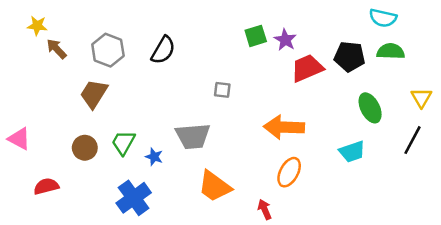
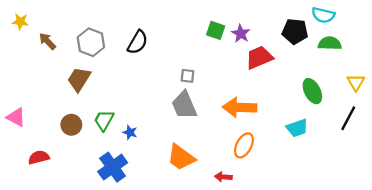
yellow star: (37, 26) -> (20, 22), moved
green square: (256, 36) -> (216, 30), turned 36
black pentagon: (350, 56) -> (295, 31), moved
gray trapezoid: (193, 136) -> (184, 105), moved, turned 72
red arrow: (265, 209) -> (223, 177), turned -63

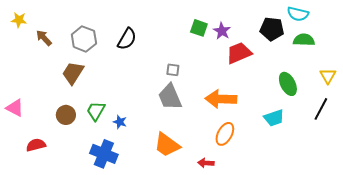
blue cross: (113, 167) -> (104, 154), turned -32

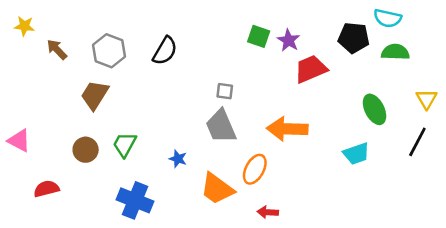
blue star: (120, 122) -> (178, 159), moved
orange ellipse: (225, 134) -> (255, 169), moved

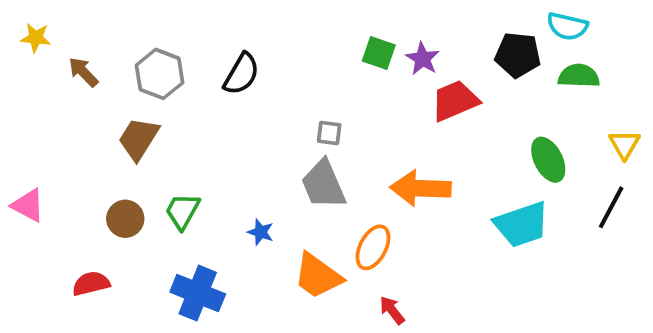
cyan trapezoid: (356, 154) -> (522, 224), size x1.4
red semicircle: (46, 189) -> (91, 284), moved
red arrow: (268, 212) -> (392, 310), turned 48

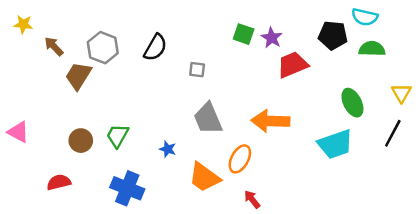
gray square: (329, 133) -> (197, 70), moved
brown trapezoid: (139, 139) -> (78, 76), moved

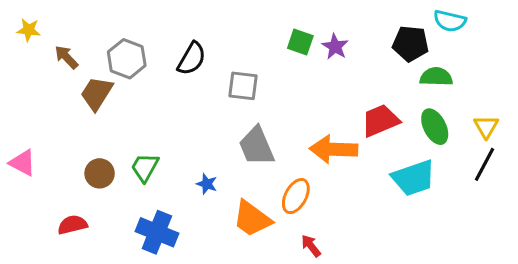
green semicircle: (372, 49) -> (436, 77), moved
red trapezoid: (292, 65) -> (380, 121), moved
gray square: (197, 70) -> (243, 86), size x1.5
yellow triangle: (401, 93) -> (486, 127), moved

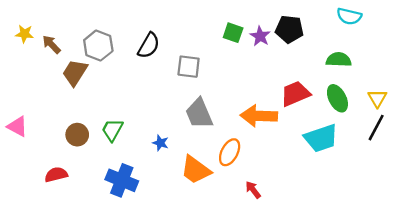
yellow star: (29, 30) -> (24, 34), moved
black pentagon: (411, 44) -> (289, 29), moved
red arrow: (311, 246) -> (253, 190), moved

